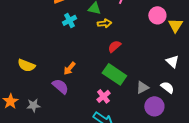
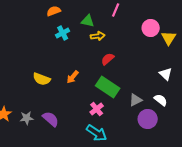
yellow semicircle: (26, 65) -> (42, 79), moved
orange arrow: (69, 68) -> (73, 77), moved
purple semicircle: (60, 86) -> (51, 119), moved

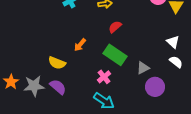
yellow semicircle: (42, 79) -> (57, 63), moved
white semicircle: (161, 100) -> (176, 62), moved
gray star: (27, 118) -> (34, 86), size x1.5

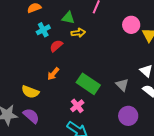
red semicircle: (115, 27) -> (56, 46), moved
gray triangle: (143, 68) -> (122, 85), moved, turned -48

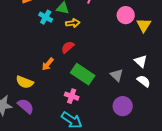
cyan cross: (43, 30) -> (46, 17), moved, turned -32
red semicircle: (56, 46) -> (68, 47), moved
pink cross: (77, 106) -> (72, 96), turned -32

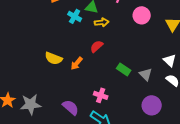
pink circle: (126, 15) -> (142, 15), moved
green rectangle: (83, 74) -> (124, 69), moved, size x0.6
yellow semicircle: (25, 82) -> (54, 58), moved
purple semicircle: (26, 106) -> (71, 107), moved

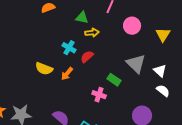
cyan cross: (75, 16) -> (69, 48), moved
gray triangle: (146, 74) -> (136, 64), moved, size x1.5
pink cross: (101, 95) -> (99, 95), moved

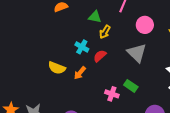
yellow arrow: (92, 33) -> (105, 32), turned 128
gray triangle: (136, 64) -> (137, 53), moved
green rectangle: (114, 80) -> (131, 86), moved

